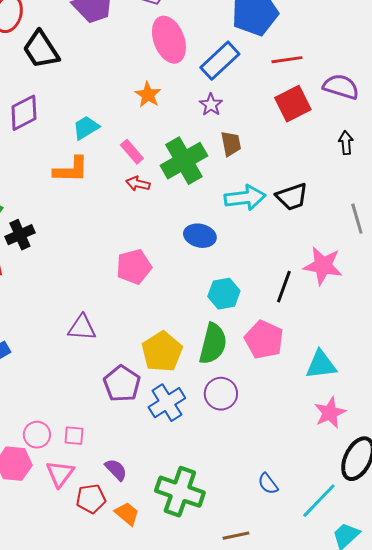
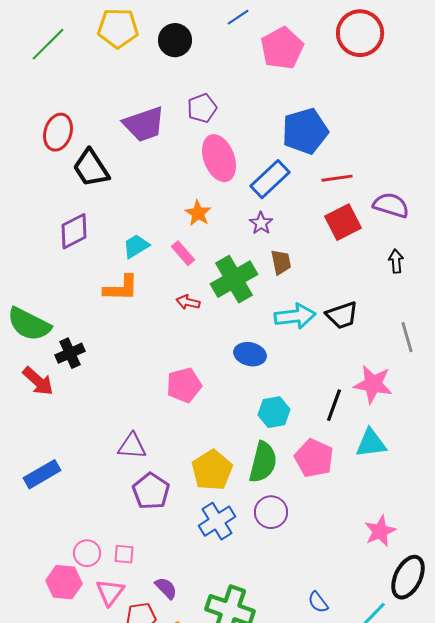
pink rectangle: (132, 152) -> (183, 253), moved
cyan triangle: (321, 365) -> (371, 443), moved
purple pentagon: (122, 384) -> (151, 491), moved

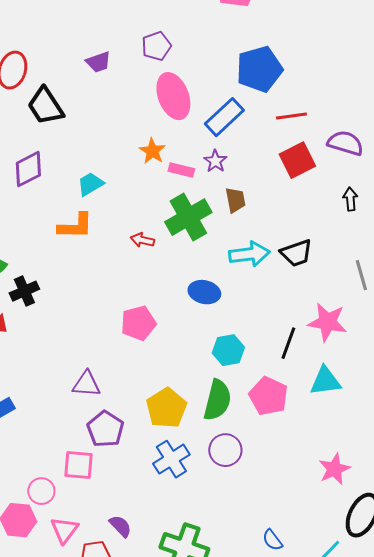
purple trapezoid: (144, 124) -> (98, 62), size x0.6
pink rectangle: (183, 253) -> (181, 170), moved, turned -35
pink square: (124, 554) -> (78, 465), moved, size x1.5

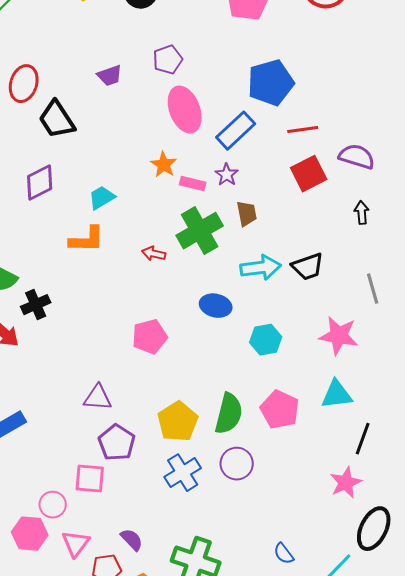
black line: (288, 343) -> (363, 439), moved
cyan hexagon: (228, 350) -> (266, 340), moved

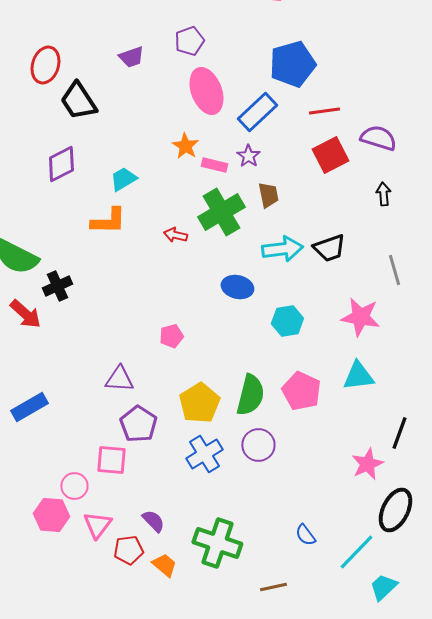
pink pentagon: (150, 337) -> (171, 336), moved, size x0.7
black line: (363, 439) -> (399, 433), moved

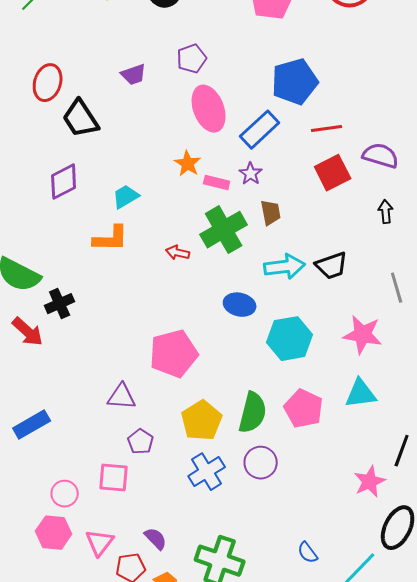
cyan hexagon: (287, 321) -> (290, 339), size x1.4
pink pentagon: (171, 336) -> (174, 354), size x2.0
purple pentagon: (138, 424) -> (141, 442), size x0.7
pink circle: (74, 486) -> (65, 494), moved

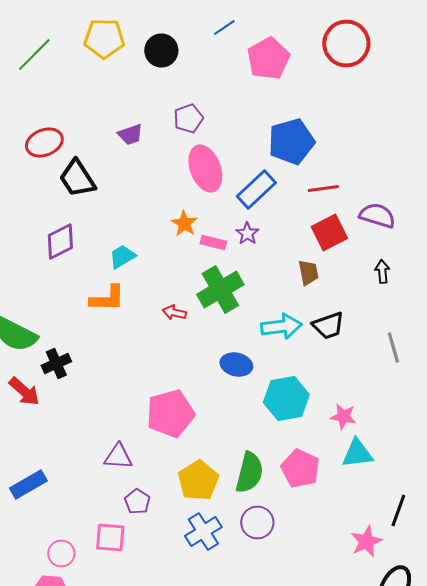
red ellipse: (48, 83) -> (44, 142), turned 51
brown trapezoid: (271, 213) -> (308, 272), moved
pink star: (363, 335) -> (343, 416), moved, size x0.7

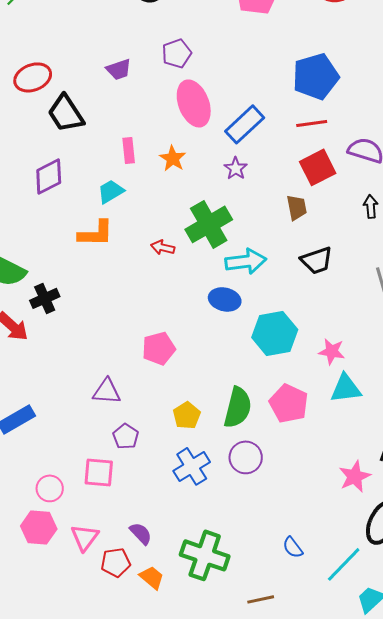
blue pentagon: (291, 142) -> (316, 76), moved
pink rectangle: (213, 242) -> (129, 150), moved, turned 70
cyan arrow: (281, 326) -> (246, 261), moved
pink pentagon: (170, 414) -> (159, 348), size x0.7
yellow pentagon: (198, 480) -> (187, 415), size x0.7

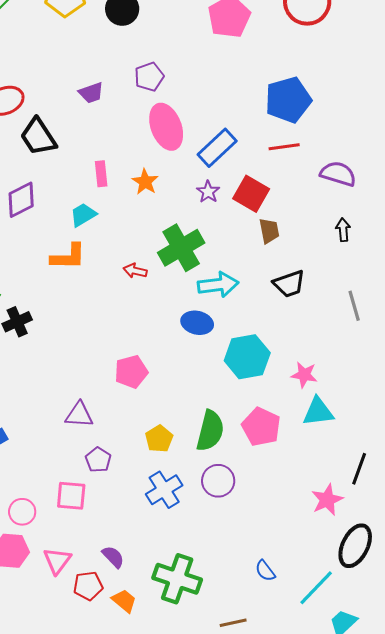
red square: (318, 167) -> (251, 194), moved, turned -33

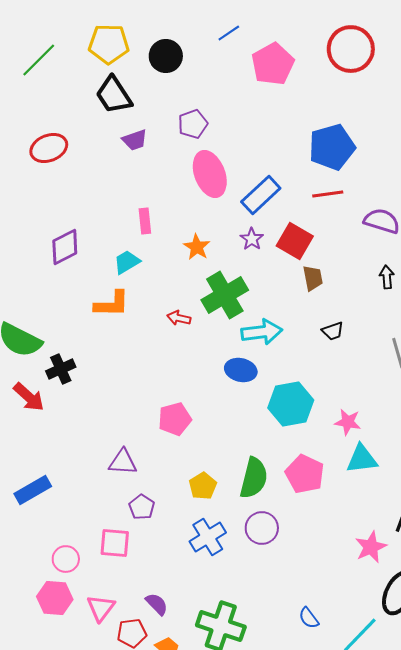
black trapezoid: (38, 137) -> (114, 95), moved
orange star: (145, 182) -> (197, 247), moved
black trapezoid: (289, 284) -> (333, 331), size x0.7

